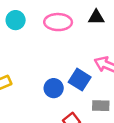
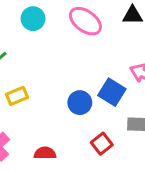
pink ellipse: (58, 22) -> (85, 21), turned 35

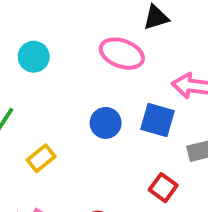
pink ellipse: (85, 21) -> (122, 54), moved
blue circle: (80, 103) -> (106, 123), moved

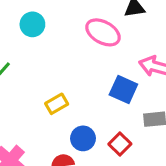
blue circle: (106, 123) -> (83, 138), moved
yellow rectangle: (41, 158) -> (57, 104), moved

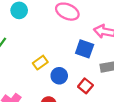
blue circle: (83, 138) -> (59, 76), moved

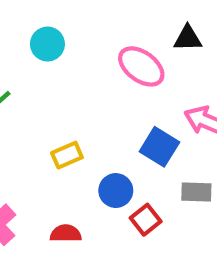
blue circle: (59, 76) -> (116, 191), moved

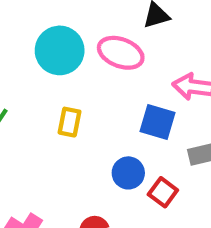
cyan circle: (47, 44) -> (60, 50), moved, size x1.5
yellow rectangle: (67, 155) -> (69, 122), moved, turned -40

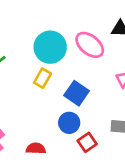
cyan circle: (60, 50) -> (50, 47), moved
blue square: (157, 122) -> (77, 93), moved

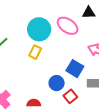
blue square: (77, 93) -> (75, 69), moved

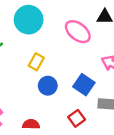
cyan circle: (39, 29) -> (29, 20), moved
blue circle: (57, 83) -> (48, 86), moved

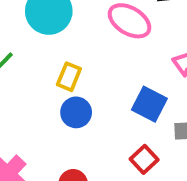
blue circle: (48, 86) -> (76, 112), moved

